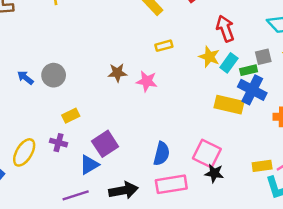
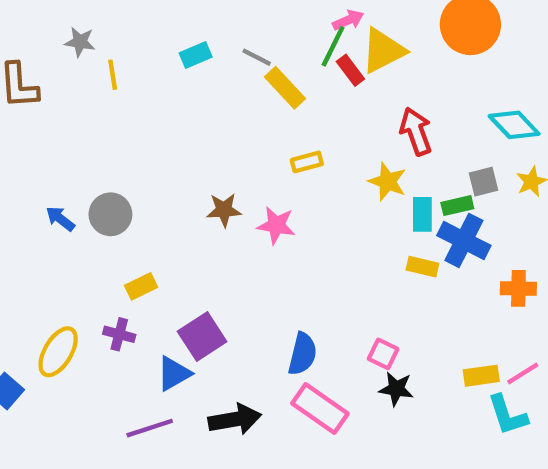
cyan rectangle: (229, 63) -> (422, 214), moved, turned -36
yellow rectangle: (229, 105) -> (422, 267), size x0.6
pink square: (207, 154) -> (383, 354), size x0.6
pink rectangle: (171, 184) -> (320, 408), turned 44

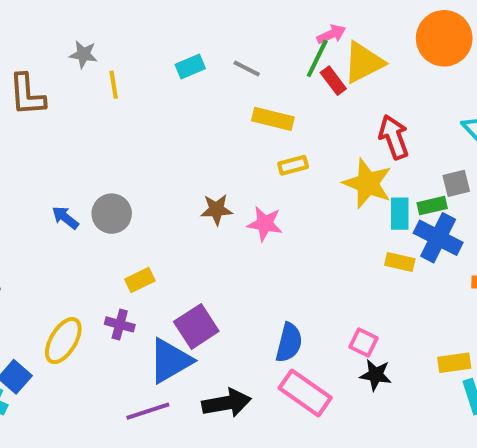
yellow rectangle: (285, 88) -> (273, 119), moved, turned -33
yellow star: (388, 182) -> (368, 183), size x1.4
blue triangle: (174, 374) -> (170, 361), size x1.4

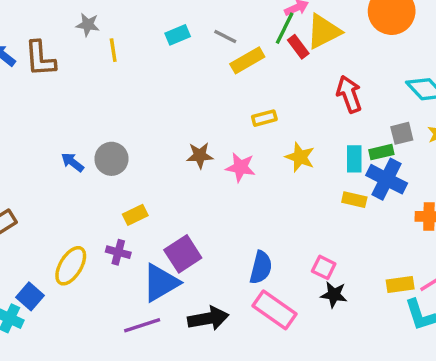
yellow rectangle: (273, 119) -> (247, 60), moved, turned -44
yellow star: (368, 183) -> (300, 157), moved, size x0.7

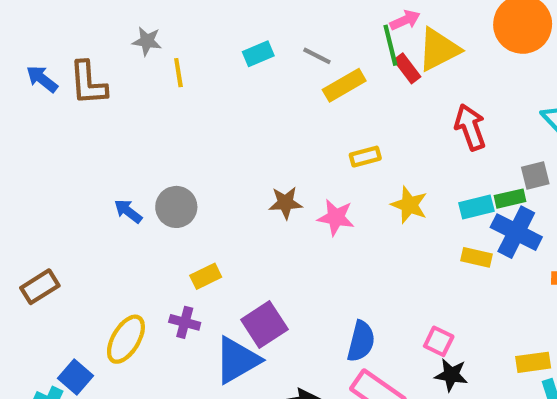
green line: (285, 28) -> (390, 45), turned -40
cyan rectangle: (354, 159) -> (476, 207), turned 76

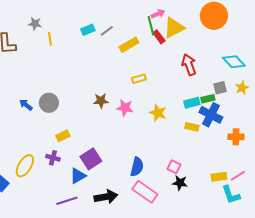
gray line: (317, 56) -> (107, 31), moved, turned -64
yellow star: (409, 205) -> (158, 113), moved
blue triangle: (237, 360) -> (78, 176), size x0.7

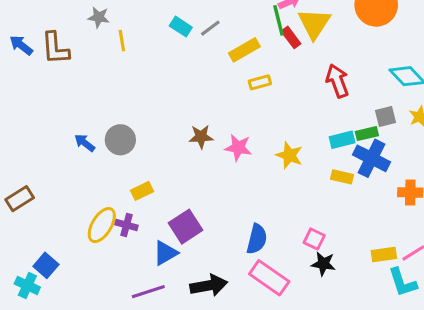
yellow triangle: (174, 28) -> (314, 23), turned -30
cyan rectangle: (88, 30) -> (181, 27), turned 56
yellow rectangle: (139, 79) -> (260, 82), moved
yellow ellipse: (25, 166) -> (102, 225), moved

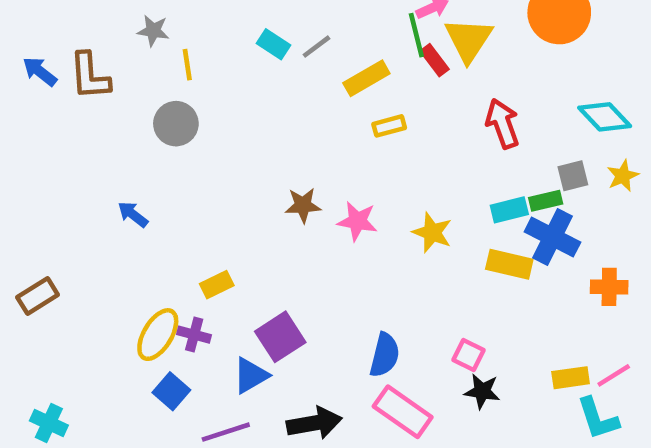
gray circle: (120, 140) -> (176, 124), moved
yellow rectangle: (342, 177) -> (509, 264), size x1.4
blue square: (46, 265) -> (171, 391), moved

